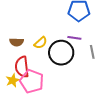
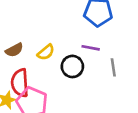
brown semicircle: (17, 42) -> (14, 50), turned -32
black circle: (61, 53) -> (72, 66), size x0.7

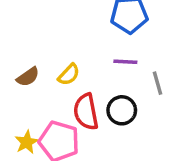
black circle: (72, 66) -> (122, 110), moved
red semicircle: (20, 83) -> (86, 112), moved

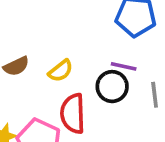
black circle: (122, 110) -> (112, 87), moved

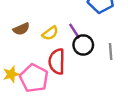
purple line: (124, 66) -> (74, 31), moved, turned 42

